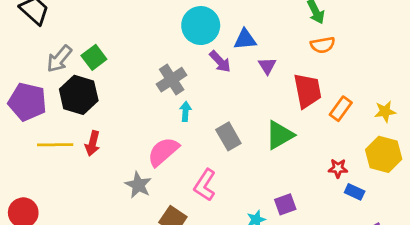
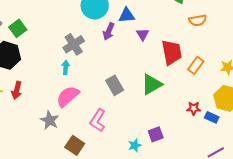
orange semicircle: (323, 45) -> (198, 20), moved
purple arrow: (220, 62) -> (109, 31), turned 66
cyan arrow: (185, 111) -> (66, 67), moved
blue rectangle: (355, 192) -> (212, 117), moved

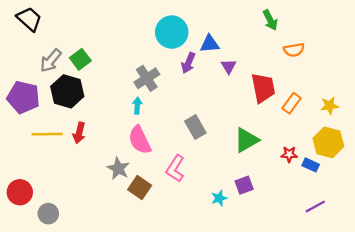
green triangle: (152, 84) -> (246, 140), moved
pink semicircle: (68, 96) -> (140, 140), turned -75
brown square: (75, 145) -> (140, 187), moved

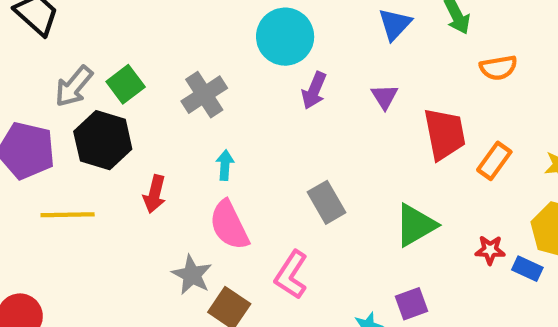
blue triangle: (210, 44) -> (395, 24), moved, turned -42
gray cross: (147, 78) -> (204, 95), moved
red arrow: (79, 133) -> (155, 194), moved

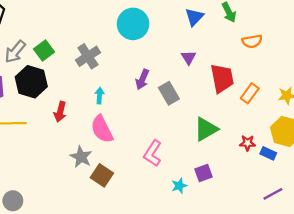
purple arrow: (314, 90) -> (142, 79), moved
gray rectangle: (326, 202) -> (169, 93), moved
pink L-shape: (291, 275) -> (153, 153), moved

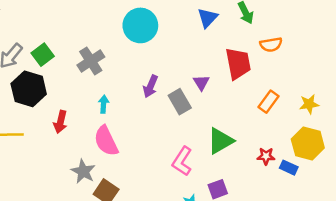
purple triangle: (189, 57) -> (201, 83), moved
red trapezoid: (222, 78) -> (238, 64), moved
pink L-shape: (153, 153) -> (182, 161), moved

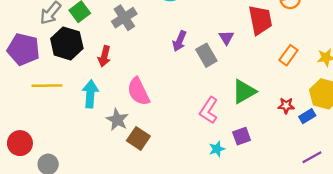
cyan arrow: (104, 104) -> (90, 94), moved, size x1.6
red arrow: (60, 122) -> (104, 56), moved
blue rectangle: (289, 168) -> (307, 116), turned -56

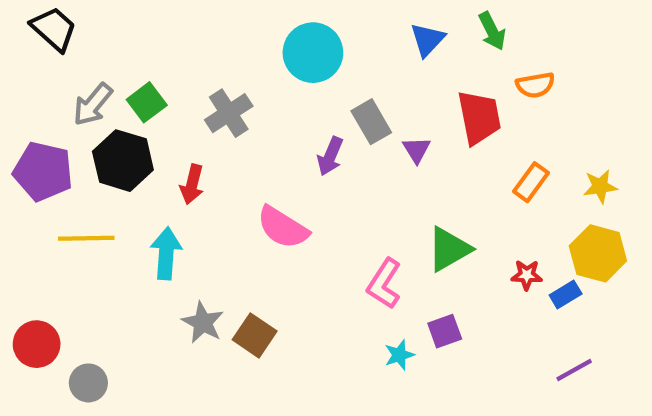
gray rectangle: (206, 55) -> (371, 122), moved
pink semicircle: (138, 92) -> (283, 227), moved, turned -32
gray star: (117, 120) -> (203, 322), moved

